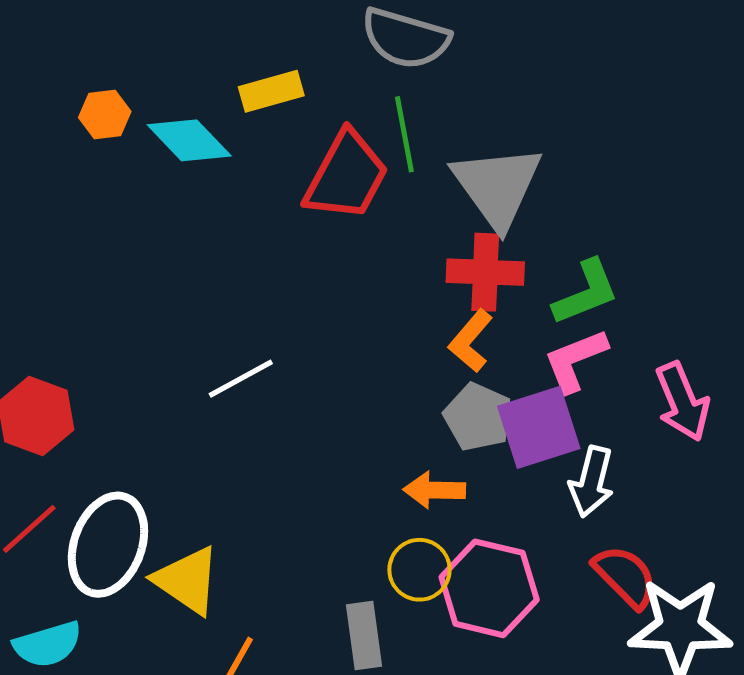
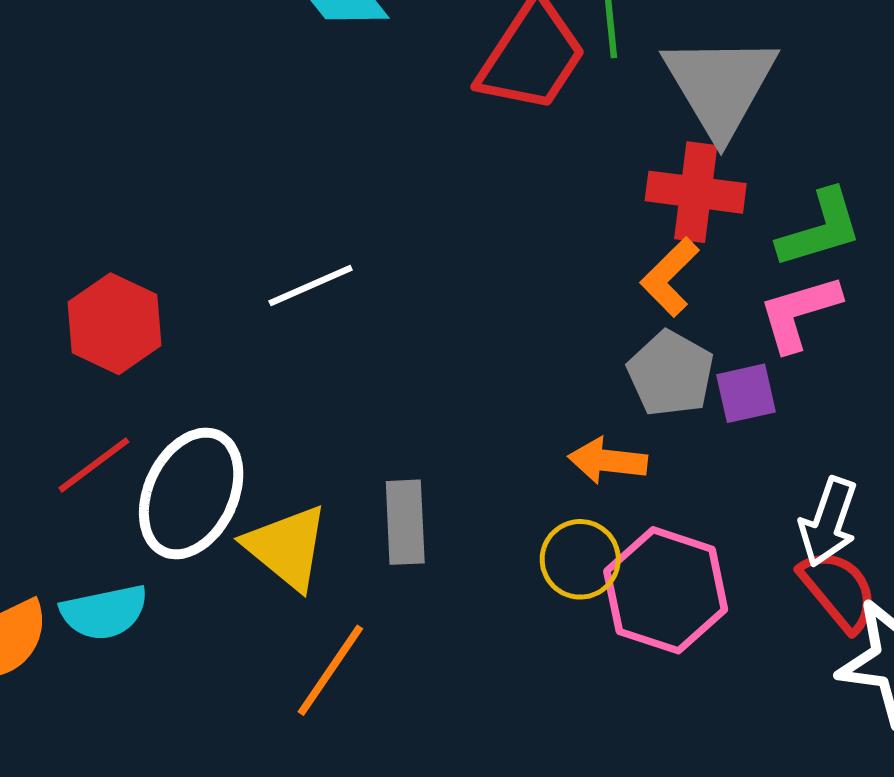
white line: (241, 379) -> (311, 286), moved
purple square: (539, 427) -> (746, 393), size x0.6
white arrow: (592, 482) -> (828, 522), moved
gray rectangle: (364, 635) -> (405, 522), moved

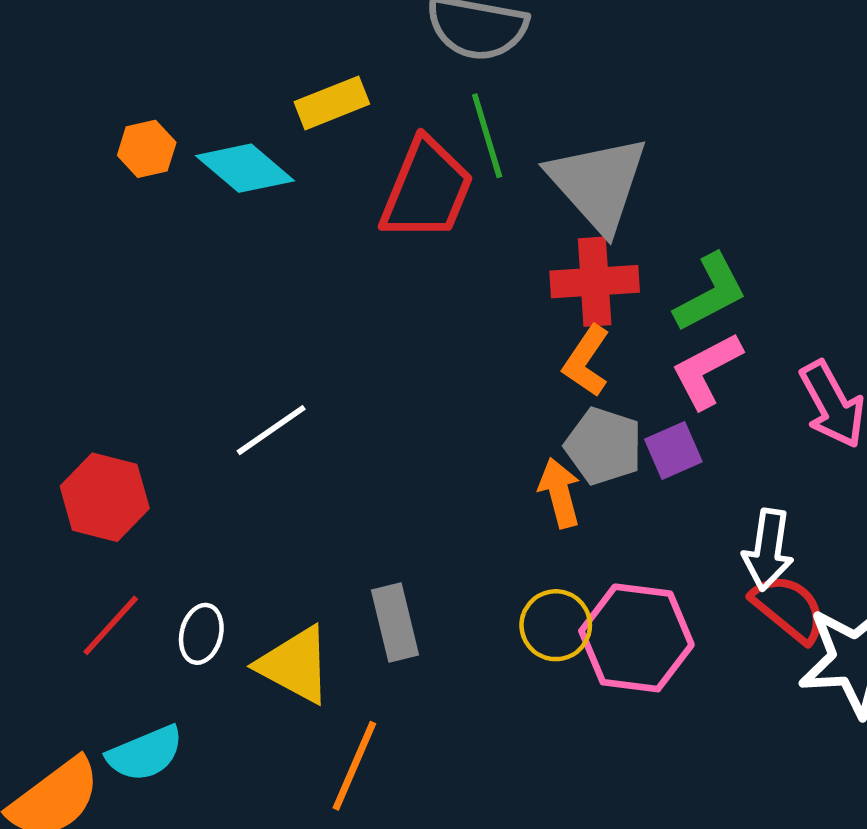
orange arrow: (608, 461) -> (560, 493), moved, turned 80
white ellipse: (191, 493) -> (201, 634), size x0.5

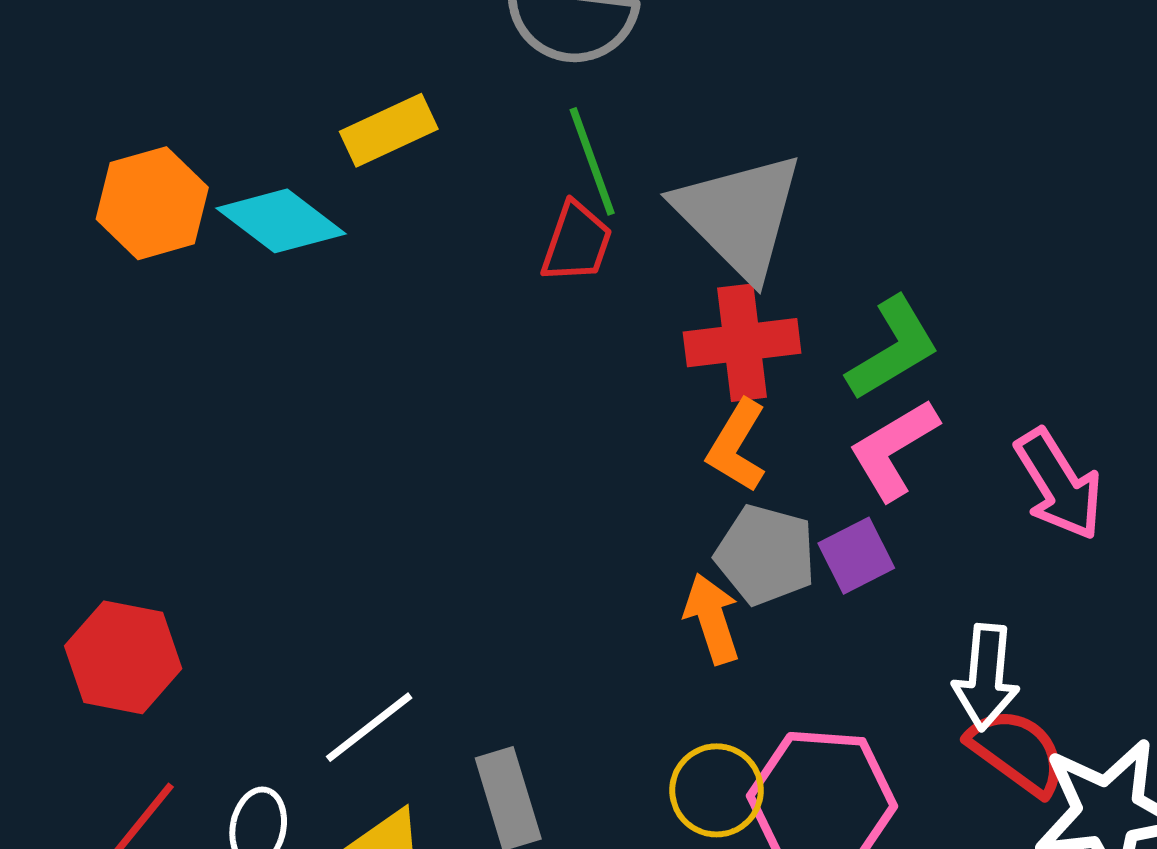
orange hexagon: (147, 149) -> (152, 203), size x1.5
red trapezoid: (427, 190) -> (577, 242), moved, size x0.6
white line: (271, 430) -> (369, 727), moved

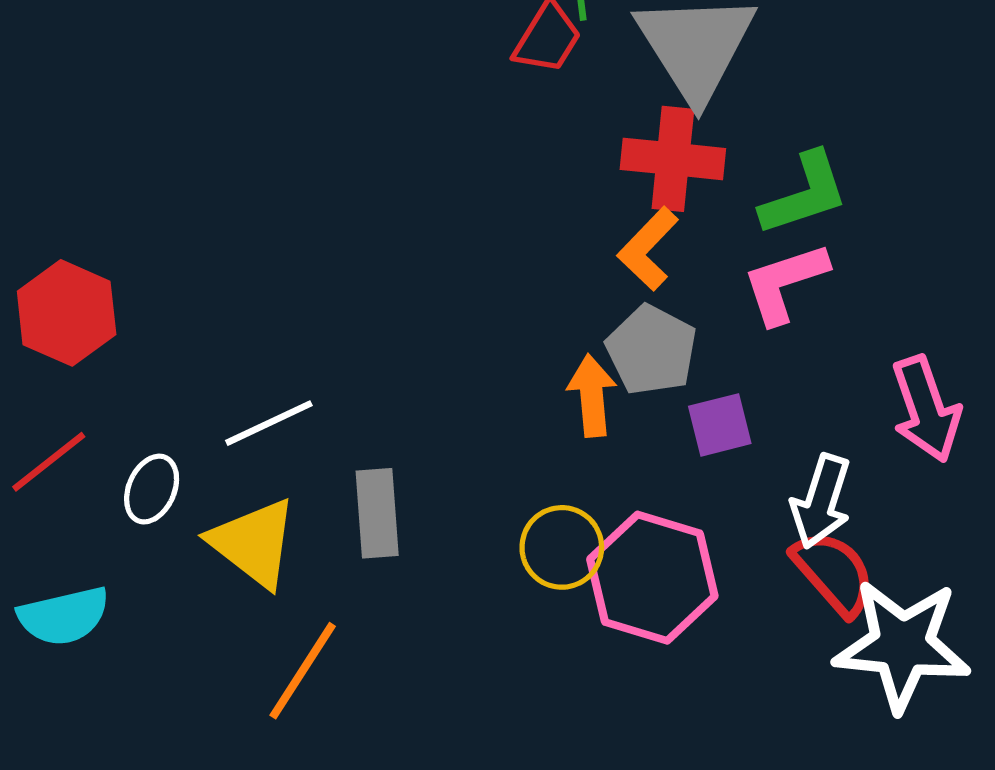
pink arrow: (1059, 484) -> (926, 409), moved
purple square: (856, 556) -> (720, 425), moved

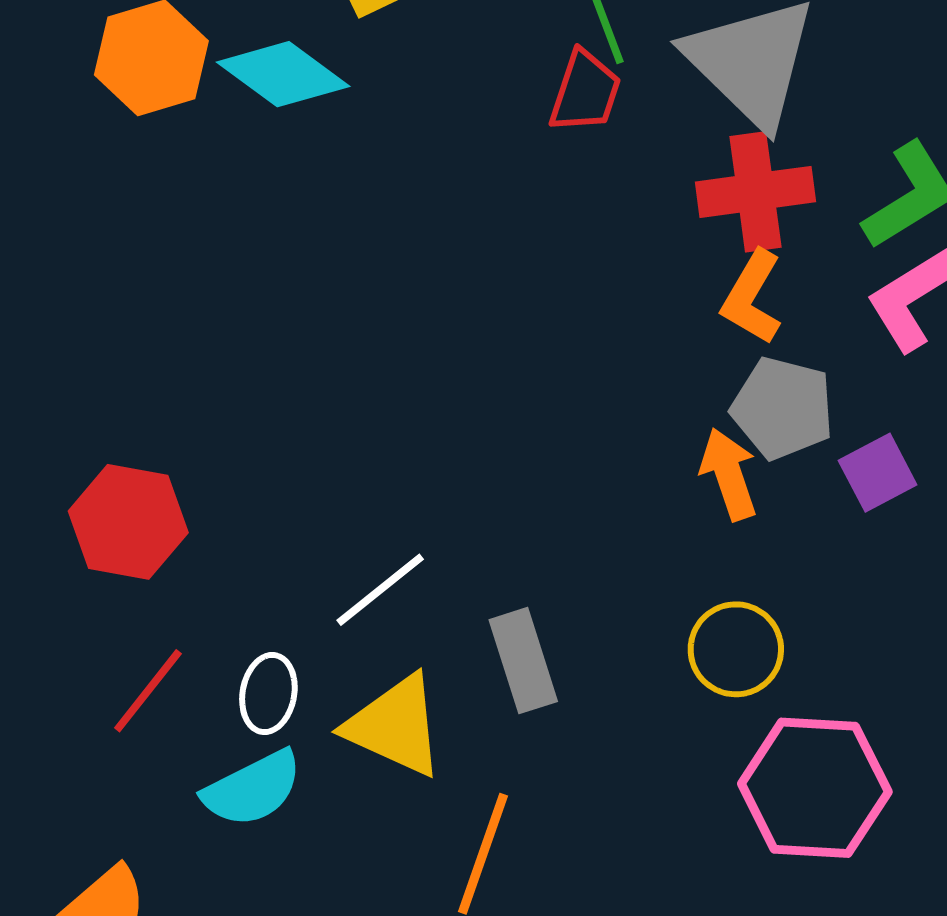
pink hexagon: (652, 578) -> (815, 788), moved
cyan semicircle: (64, 616) -> (253, 789), moved

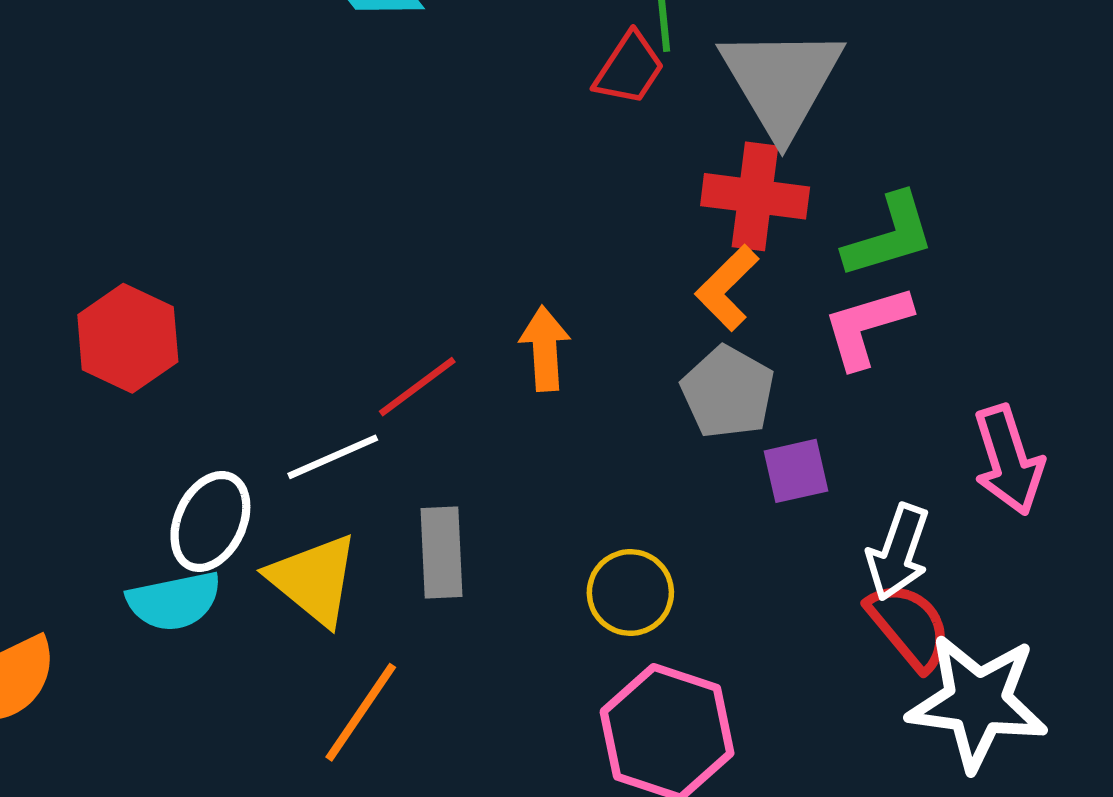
orange arrow: (729, 474) -> (545, 349), moved
red line: (148, 691) -> (417, 387), moved
white ellipse: (268, 694) -> (210, 521), size x1.4

